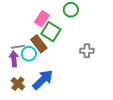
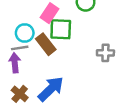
green square: (51, 32) -> (61, 29), turned -30
cyan circle: (29, 54) -> (25, 33), moved

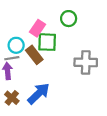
gray cross: (105, 53) -> (86, 62), size x1.5

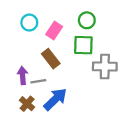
green square: (47, 42) -> (83, 45), moved
cyan circle: (16, 45) -> (29, 23), moved
gray line: (12, 58) -> (38, 81), moved

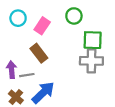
green square: (83, 45) -> (93, 40), moved

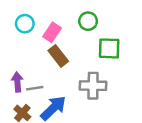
brown rectangle: (39, 53) -> (58, 56), moved
gray cross: (91, 61) -> (93, 86), moved

